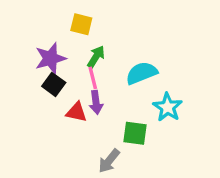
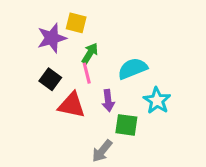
purple star: (50, 58) -> (52, 38), moved
purple arrow: (96, 102) -> (108, 101), moved
red triangle: (76, 112) -> (72, 105), size x1.4

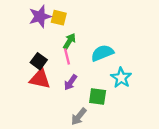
purple star: (52, 38) -> (40, 16), moved
purple arrow: (108, 101) -> (71, 82), moved, turned 42
red triangle: (72, 105) -> (40, 79), moved

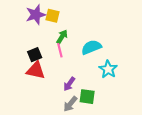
black square: (39, 61) -> (35, 55), turned 32
purple arrow: (71, 82) -> (69, 84), moved
green square: (98, 97) -> (87, 97), moved

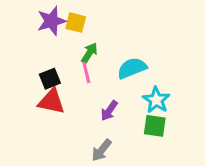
purple arrow: (69, 84) -> (109, 111), moved
green square: (87, 97) -> (155, 126), moved

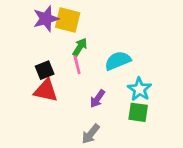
yellow square: (76, 23) -> (68, 20), size x1.4

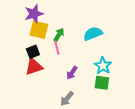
yellow square: (68, 20) -> (39, 30), moved
cyan semicircle: (118, 61) -> (93, 34), moved
red triangle: (46, 91) -> (34, 67), turned -30

